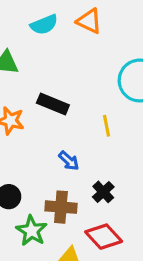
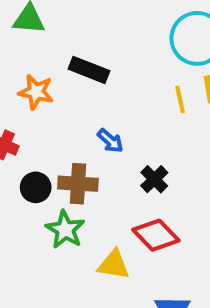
yellow line: (107, 126) -> (180, 100), moved
brown cross: (61, 207) -> (78, 184), moved

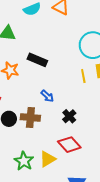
green star: (65, 230) -> (24, 161), moved
yellow triangle: (114, 265) -> (48, 159), turned -42

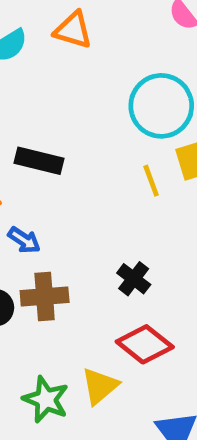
blue arrow: (47, 96) -> (24, 240), moved

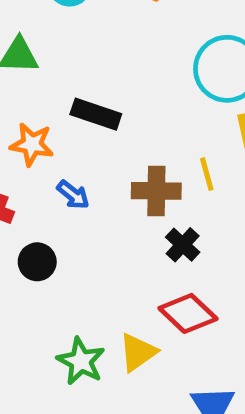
yellow line: (151, 181) -> (207, 174), moved
brown cross: (45, 297) -> (156, 191), moved

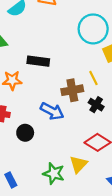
blue arrow: (73, 195) -> (52, 111), moved, size x1.5
black cross: (183, 245) -> (96, 105), moved

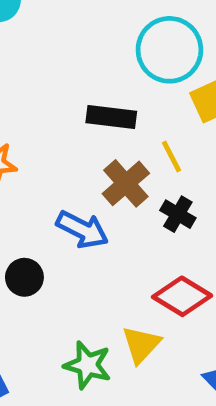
black rectangle: (38, 61) -> (111, 117), moved
brown cross: (72, 90) -> (126, 183), turned -30

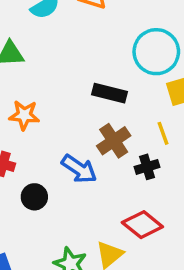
yellow line: (172, 157) -> (163, 133), moved
black cross: (178, 214) -> (147, 167), turned 35

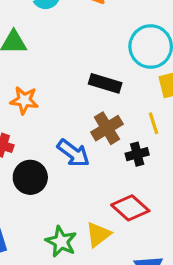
black circle: (34, 197) -> (30, 177), size x1.4

